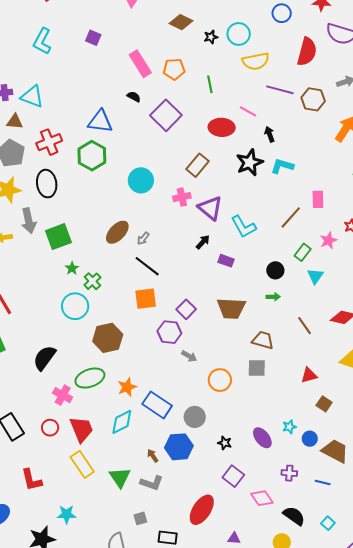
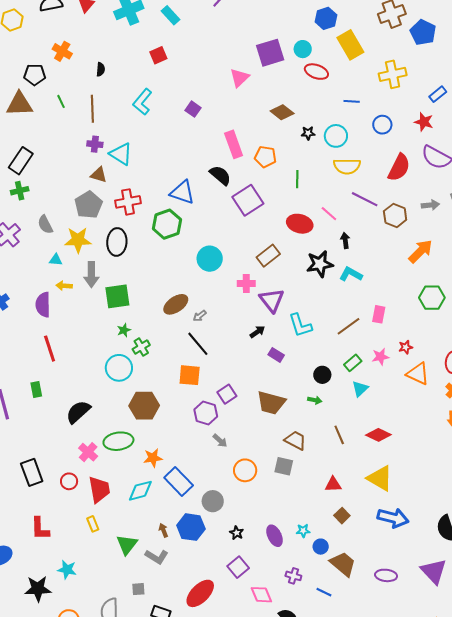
black semicircle: (134, 97) -> (220, 175), size x1.6
yellow rectangle: (82, 464) -> (93, 524), size x0.6

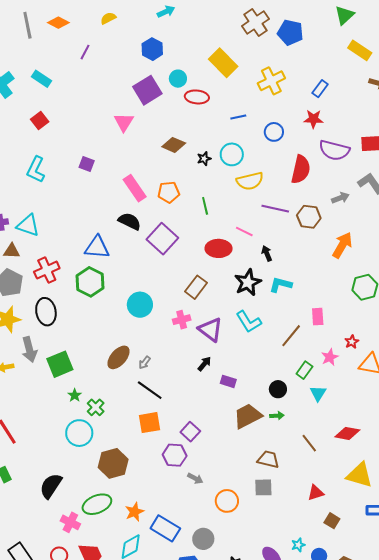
blue hexagon: (326, 18) -> (152, 49), moved
cyan L-shape: (300, 325) -> (249, 322), moved
brown trapezoid: (271, 403) -> (248, 416), moved, turned 152

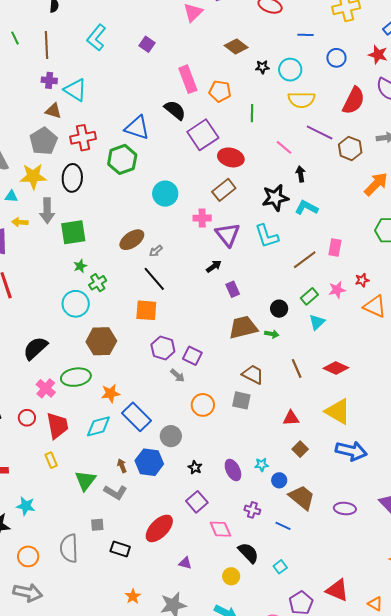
red ellipse: (219, 248) -> (231, 157), moved
purple rectangle: (228, 381) -> (233, 289), turned 35
purple square: (190, 432) -> (192, 356), moved, turned -30

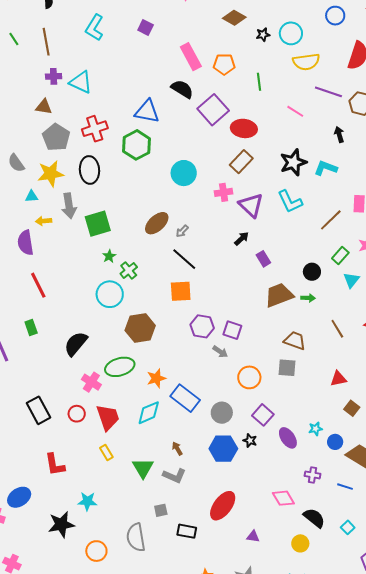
brown triangle: (53, 111) -> (44, 107), moved
black arrow: (301, 174) -> (339, 134), moved
blue hexagon: (149, 462) -> (223, 449), moved
purple square: (197, 502) -> (263, 415), moved

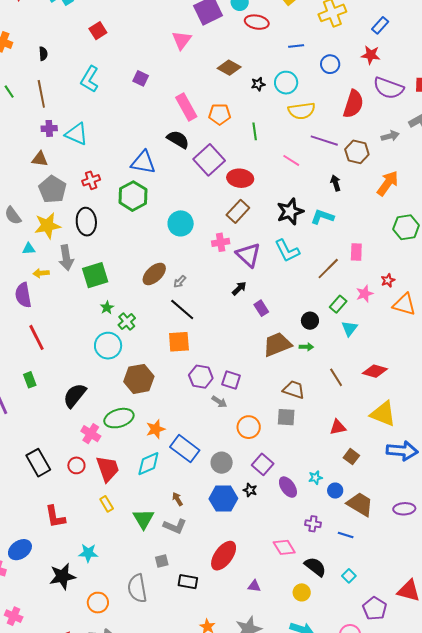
red cross: (95, 129) -> (91, 180), size x0.7

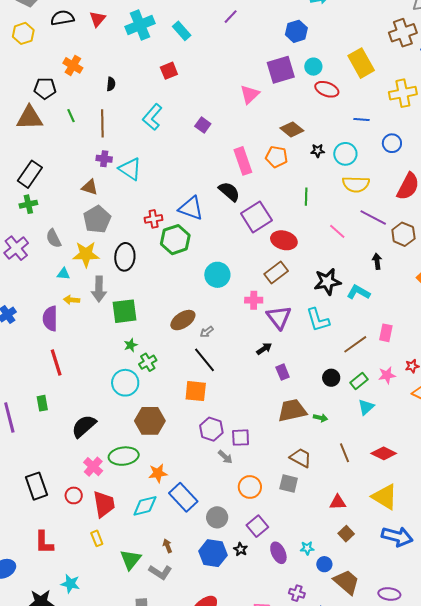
orange pentagon: (220, 114) -> (277, 157), moved
red cross: (91, 180) -> (154, 219), moved
black circle: (310, 321) -> (331, 378), moved
purple square: (231, 380) -> (241, 438), turned -30

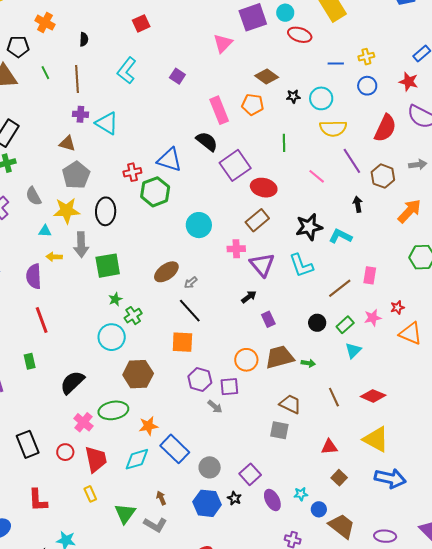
yellow cross: (403, 93) -> (366, 57), moved, size x0.6
purple line: (373, 218) -> (352, 161), turned 32
orange circle: (250, 487) -> (246, 360), moved

